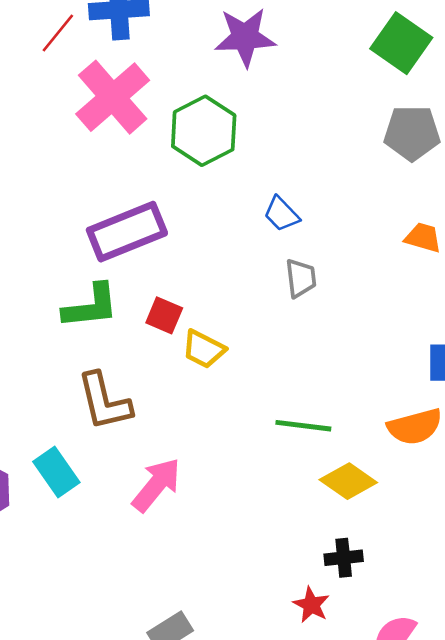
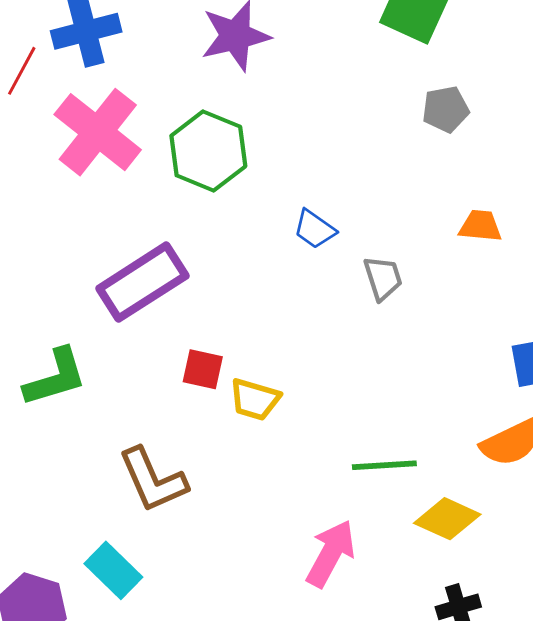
gray pentagon: (412, 133) -> (446, 109), size x0.7
gray trapezoid: (301, 278) -> (383, 278), moved
green L-shape: (91, 306) -> (55, 377), moved
pink arrow: (156, 485) -> (331, 553), moved

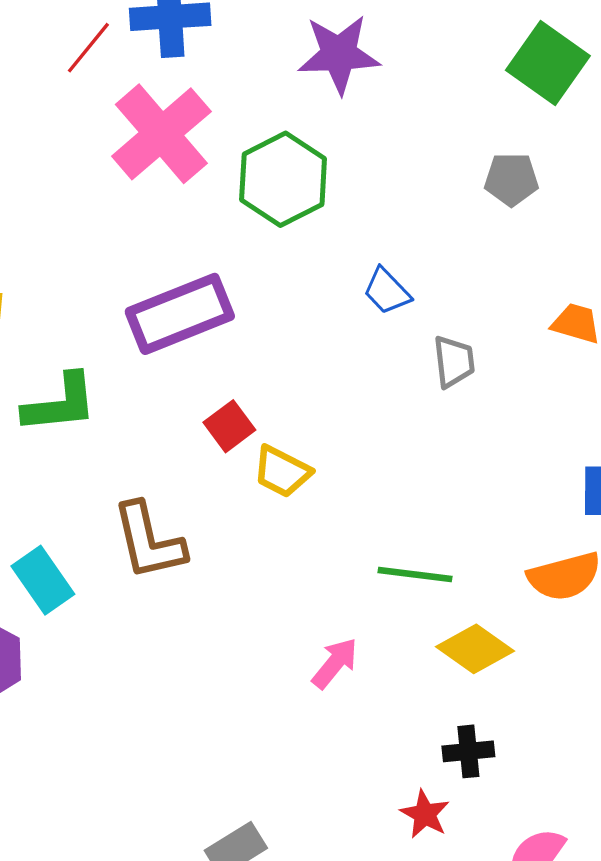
gray pentagon: (446, 109) -> (511, 179), moved
red square: (203, 369) -> (229, 426), turned 30
pink arrow: (331, 553) -> (335, 663), size x0.7
cyan rectangle: (113, 570) -> (43, 580), moved

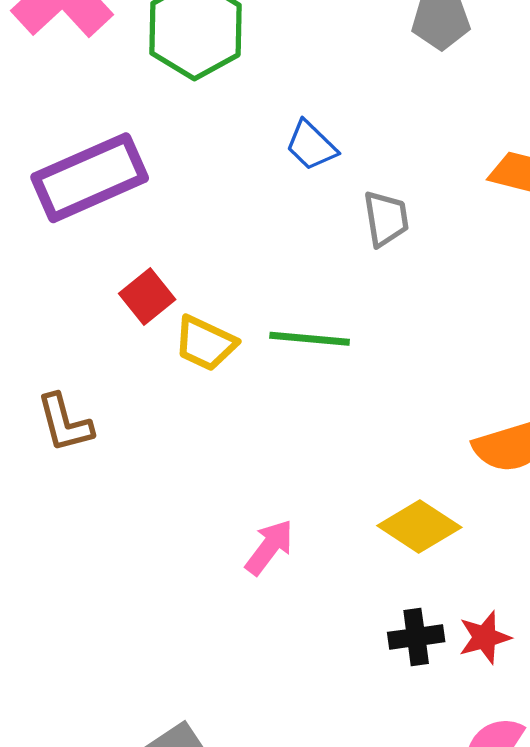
brown L-shape: (149, 541) -> (65, 423), size x0.7
green line: (415, 575) -> (310, 339), moved
red star: (425, 814) -> (485, 637), moved, turned 30

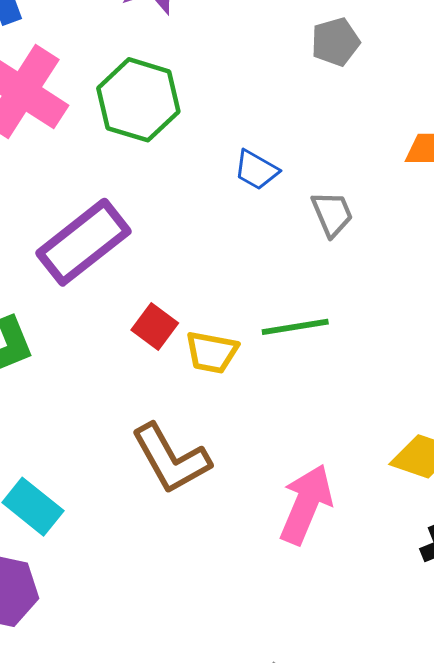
brown L-shape: (65, 423) -> (171, 459), moved, size x1.5
pink arrow: (269, 547) -> (306, 504), size x1.6

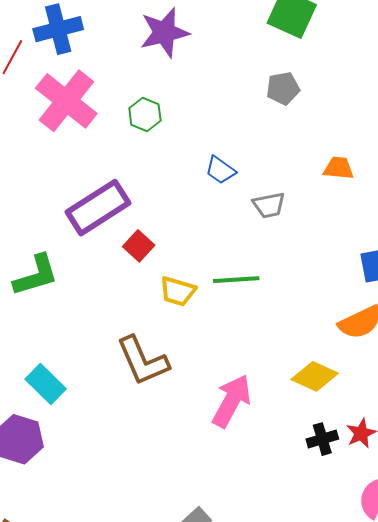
green hexagon: (138, 100) -> (145, 114), size x0.6
gray trapezoid: (332, 214) -> (269, 205), turned 96
red square: (155, 327) -> (139, 246), moved

